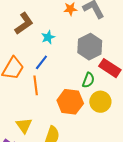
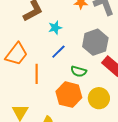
blue line: (41, 62) -> (58, 52), moved
green semicircle: (88, 80) -> (79, 71), moved, turned 77

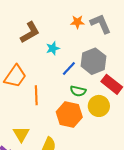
blue line: (58, 52) -> (69, 68), moved
yellow circle: (99, 98) -> (99, 106), moved

